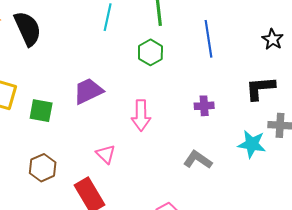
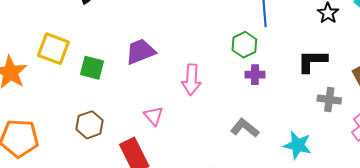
green hexagon: (150, 52) -> (244, 45), moved
cyan star: (252, 144) -> (298, 145), moved

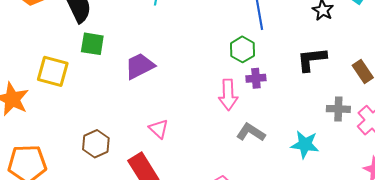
green square: (92, 68) -> (92, 44), moved
pink arrow: (191, 80) -> (228, 95), moved
gray cross: (329, 99) -> (338, 109), moved

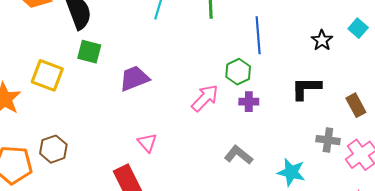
pink arrow: (228, 95) -> (205, 98), moved, turned -140
brown hexagon: (96, 144) -> (53, 149), moved

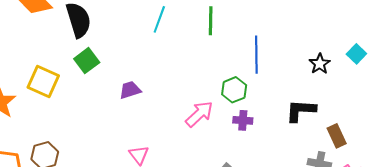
green square: (89, 52) -> (87, 61), turned 35
purple trapezoid: (134, 78) -> (130, 90), size x0.7
brown rectangle: (356, 105) -> (337, 136), moved

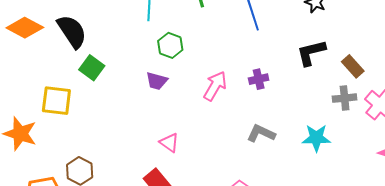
purple trapezoid: (130, 90) -> (157, 81), moved, turned -130
green hexagon: (234, 90) -> (170, 45), moved

